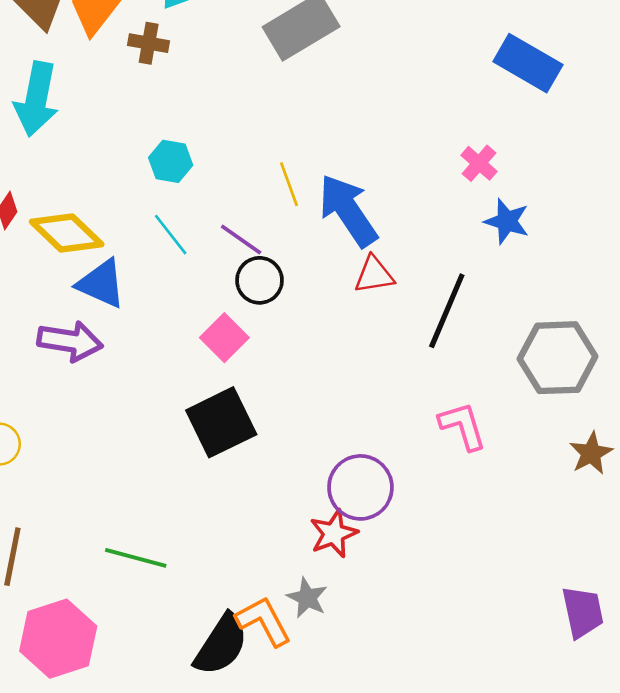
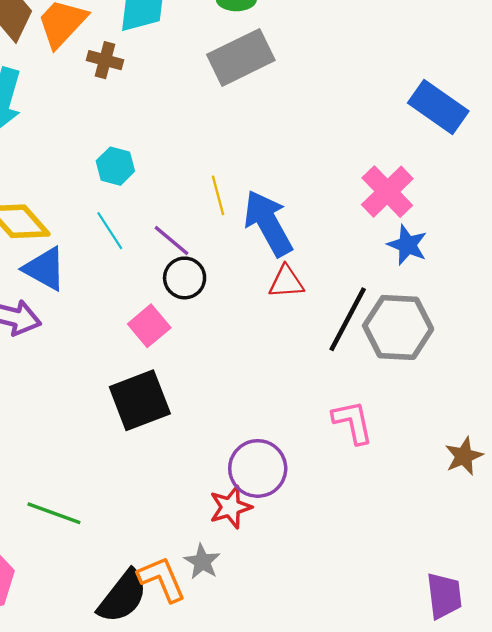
pink cross: (479, 163) -> (387, 192), size x1.6
gray hexagon: (557, 358) -> (398, 327), moved

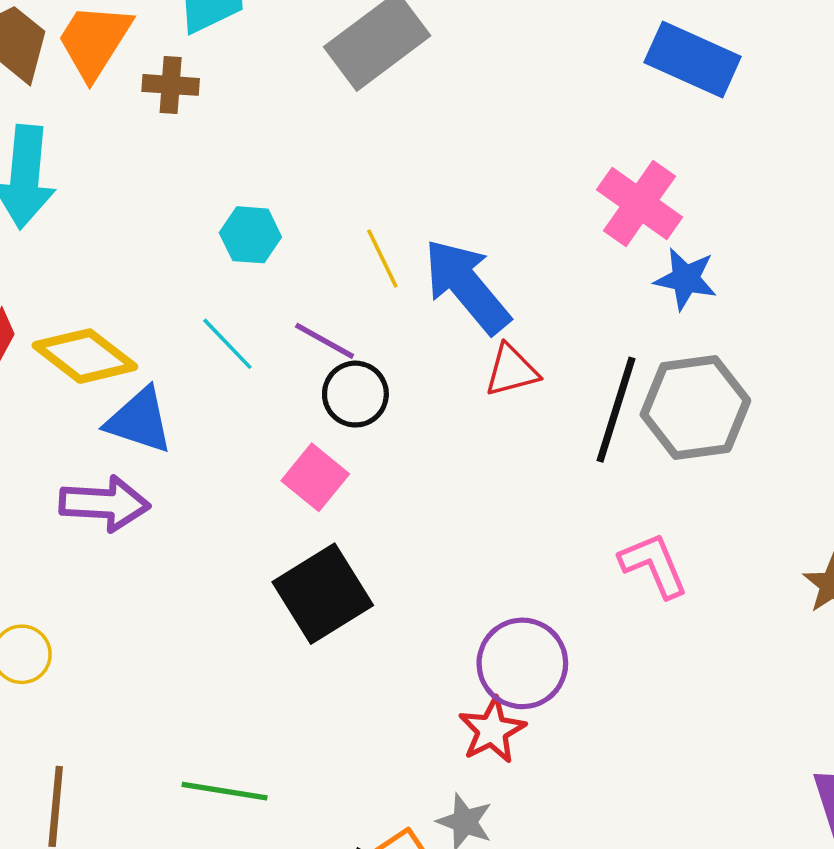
cyan hexagon: (115, 166) -> (250, 235), moved

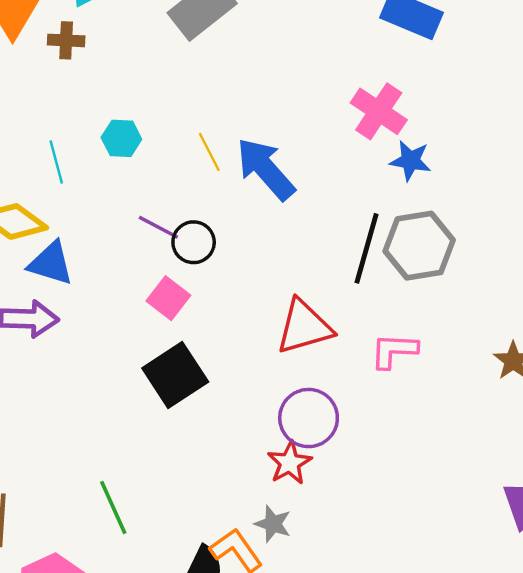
purple line: (325, 341) -> (158, 227), moved
cyan line: (227, 344) -> (56, 162), moved, turned 30
red triangle: (512, 371) -> (304, 327), moved, size x1.6
pink L-shape: (654, 565) -> (394, 351), turned -63
green line: (225, 791) -> (113, 507), turned 58

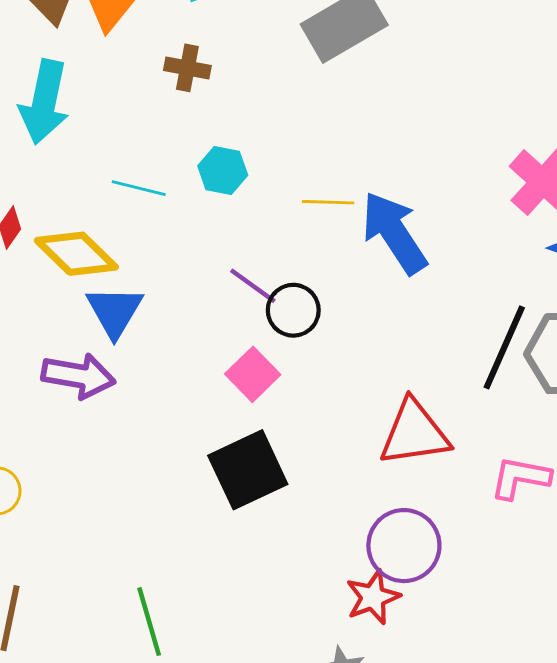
brown cross: (66, 40) -> (187, 68), moved
yellow line: (209, 152) -> (328, 202), turned -69
cyan line: (56, 162) -> (139, 188), turned -69
blue triangle: (51, 263) -> (115, 311), turned 36

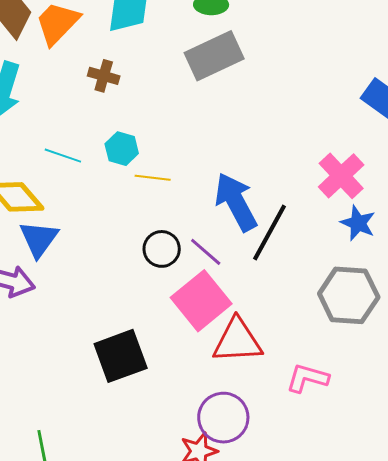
yellow line: (328, 202) -> (153, 178), moved
purple line: (253, 286) -> (206, 252), moved
black line: (504, 347) -> (269, 232), moved
pink square: (253, 374) -> (201, 301), moved, size x1.6

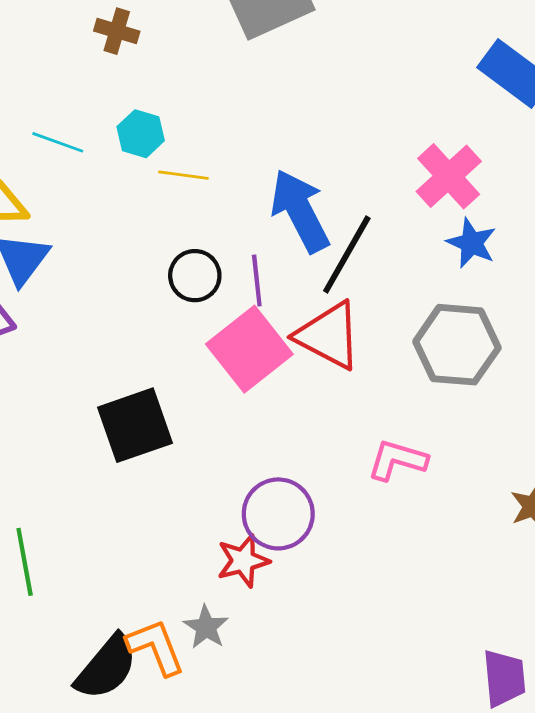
purple line: (206, 252) -> (257, 281), turned 42
red triangle: (237, 341) -> (329, 336), moved, turned 30

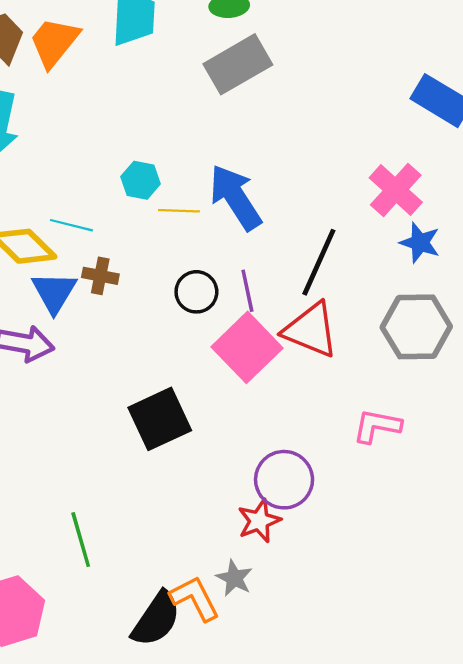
brown cross: (117, 31) -> (100, 276), moved
cyan line: (58, 142) -> (71, 225), moved
blue arrow: (300, 211) -> (235, 197), moved

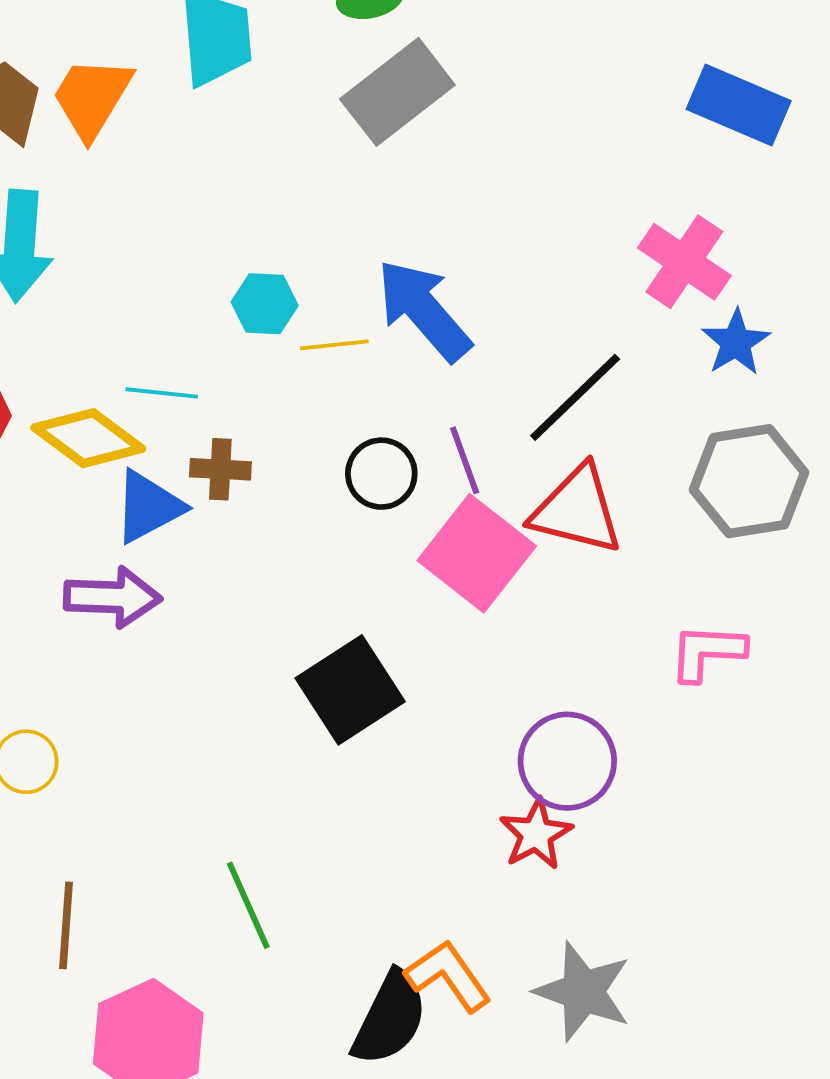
blue star: (420, 243) -> (736, 342), turned 30
black line: (319, 262) -> (575, 397), turned 30
blue triangle: (54, 292) -> (148, 507), turned 39
gray star: (234, 578) -> (583, 991), moved, size x1.6

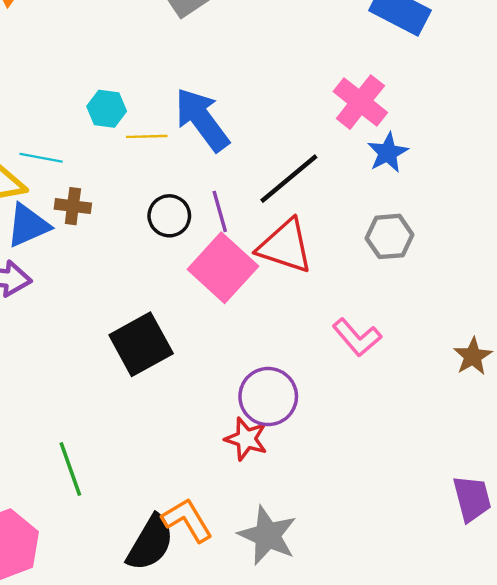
gray hexagon: (749, 481) -> (390, 236), size x0.7
pink L-shape: (707, 652) -> (357, 337), turned -138
red star: (536, 834) -> (246, 439), turned -30

